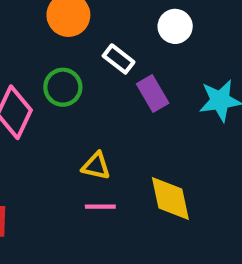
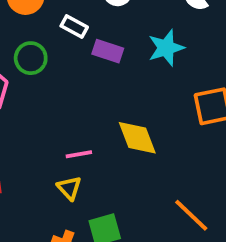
purple rectangle: (153, 94) -> (108, 51), turned -32
yellow triangle: (96, 166) -> (69, 188), moved, turned 44

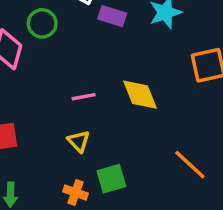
pink line: (79, 154) -> (84, 97), moved

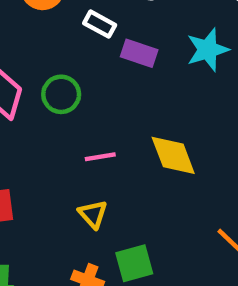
green circle: (42, 23) -> (61, 94), moved

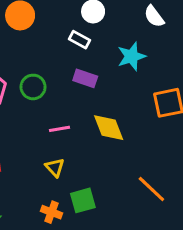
white rectangle: (100, 24) -> (79, 40), moved
purple rectangle: (139, 53) -> (85, 78), moved

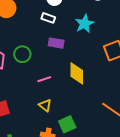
yellow diamond: (109, 128) -> (77, 73), turned 30

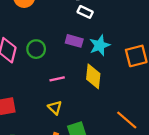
white rectangle: (48, 18) -> (85, 12), moved
cyan star: (85, 24) -> (100, 45), moved

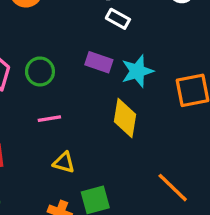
pink line: (57, 79) -> (49, 119), moved
yellow triangle: (55, 108) -> (64, 162), turned -32

